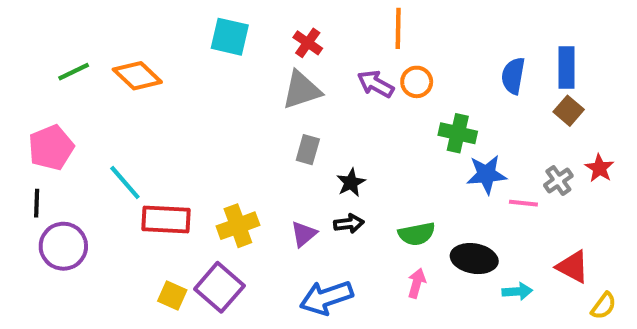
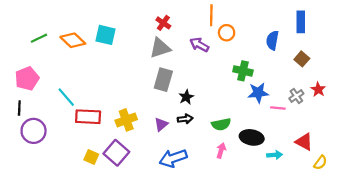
cyan square: (230, 37) -> (105, 35), moved
blue rectangle: (567, 68) -> (301, 22), moved
orange circle: (417, 82) -> (227, 33), moved
gray rectangle: (308, 150) -> (163, 80), size x1.5

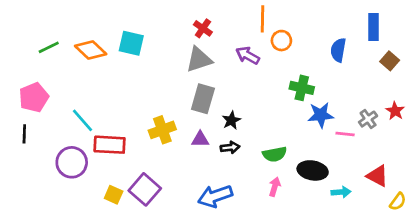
brown square: (302, 59) -> (390, 61), moved
yellow cross: (126, 120) -> (162, 130), moved
purple triangle: (161, 124) -> (200, 139), moved, turned 40
purple circle: (34, 131) -> (72, 162), moved

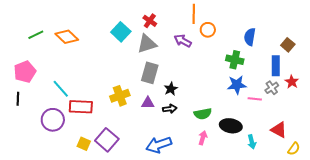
blue rectangle: (373, 27) -> (276, 66), moved
cyan square: (131, 43) -> (121, 32), moved, turned 30
green cross: (302, 88) -> (235, 60), moved
cyan arrow: (341, 192) -> (252, 142), turned 80

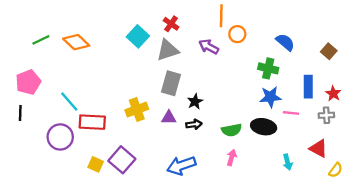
blue semicircle: (250, 37) -> (285, 42), turned 120
blue rectangle: (276, 66) -> (308, 87), moved
gray cross: (272, 88) -> (326, 115), moved, turned 32
black ellipse: (231, 126) -> (264, 127), moved

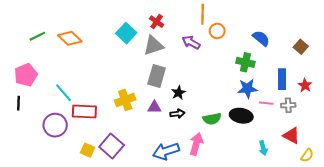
gray cross: (326, 115) -> (288, 105), moved
pink arrow: (232, 158) -> (196, 144), moved, size x1.5

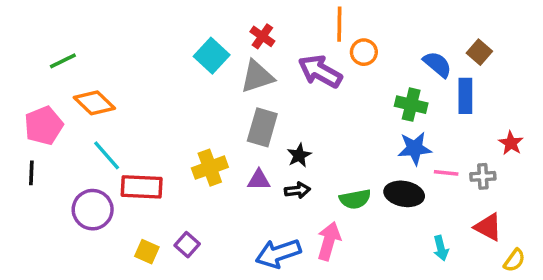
orange diamond: (70, 38) -> (94, 103), moved
purple arrow: (191, 42) -> (320, 71), size x1.4
brown square: (301, 47) -> (479, 52), moved
blue rectangle: (282, 79) -> (465, 96), moved
purple square: (112, 146) -> (187, 245), size x0.6

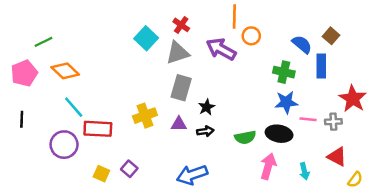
pink pentagon: (44, 126) -> (24, 73), moved
red star: (511, 143) -> (353, 99), size x1.6
pink arrow: (329, 241) -> (268, 166), moved

